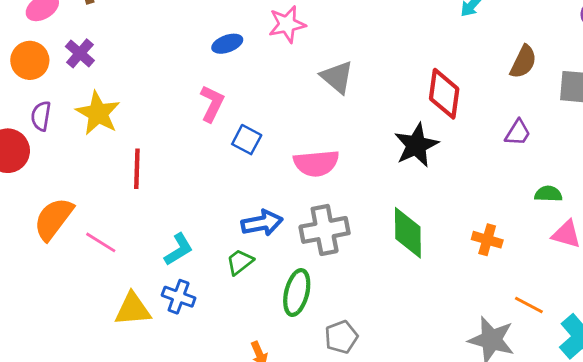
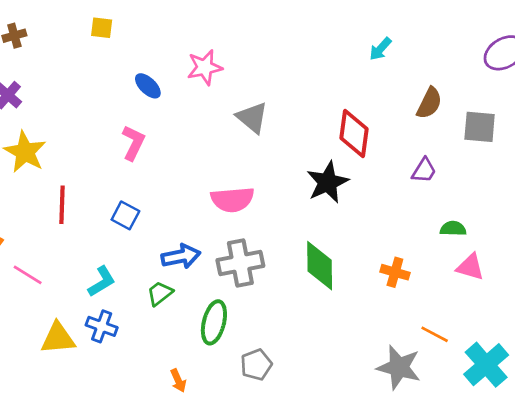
blue ellipse: (227, 44) -> (148, 86), turned 64
blue square: (247, 140) -> (125, 215), moved

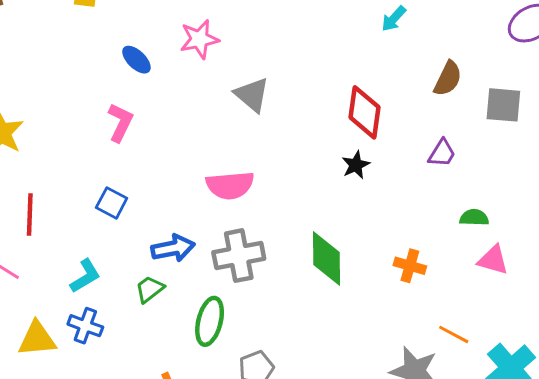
black star: (328, 182) -> (356, 165), moved, size x0.6
red line: (62, 205) -> (30, 215), moved

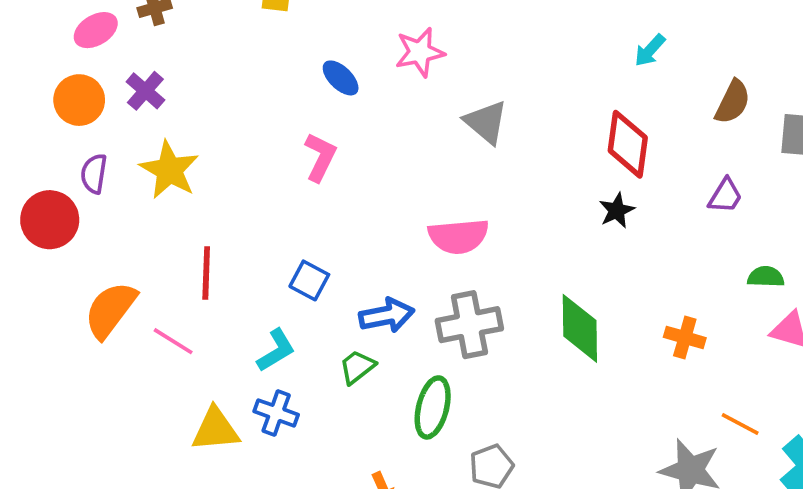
cyan arrow: (394, 19) -> (650, 50), moved
blue square: (112, 203) -> (309, 280), moved

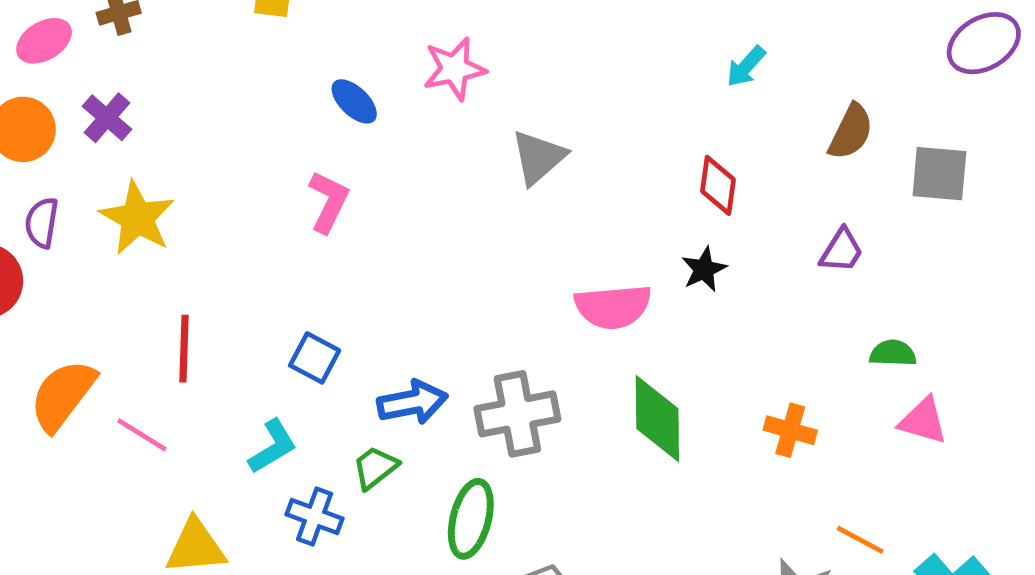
gray triangle: (486, 122) -> (538, 157), turned 39
red diamond: (628, 144) -> (718, 185), size x0.7
pink semicircle: (458, 236) -> (613, 307), moved
blue cross: (276, 413) -> (315, 516), moved

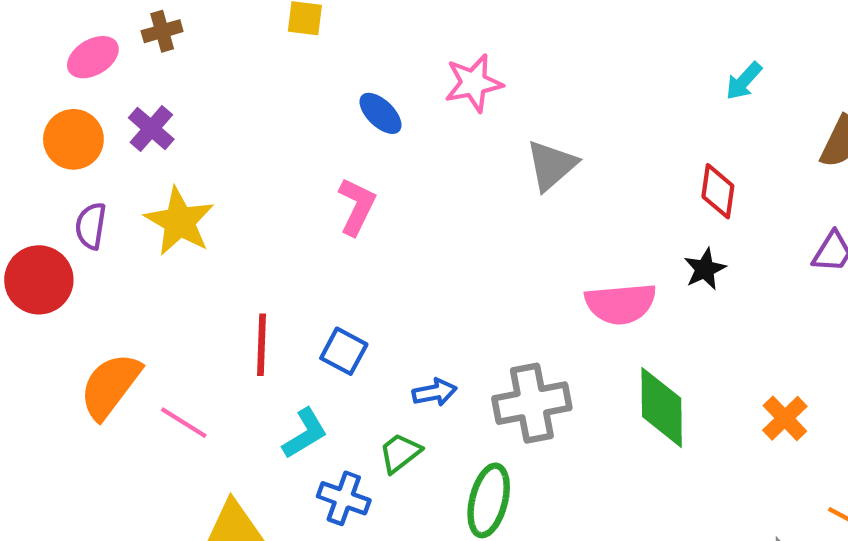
red line: (184, 349) -> (262, 345), moved
blue arrow: (412, 402) -> (435, 392), size x0.7
orange cross: (790, 430) -> (785, 418), turned 30

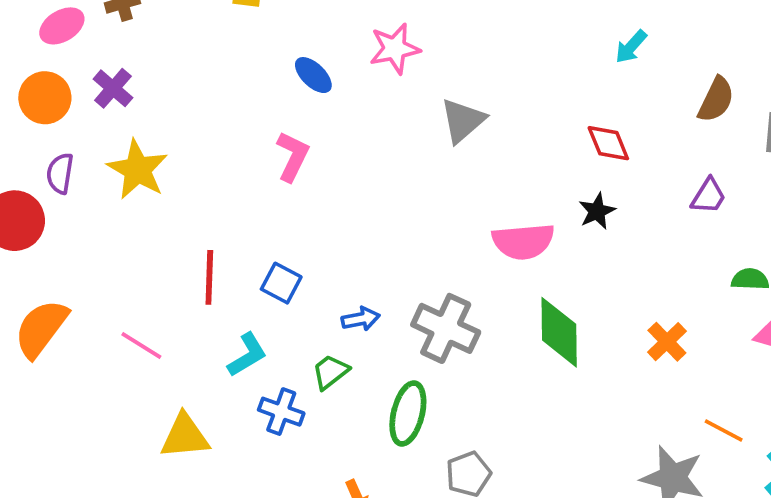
red diamond: (718, 191) -> (608, 143), turned -30
orange semicircle: (110, 386) -> (41, 328), moved
gray cross: (532, 403) -> (446, 328), turned 36

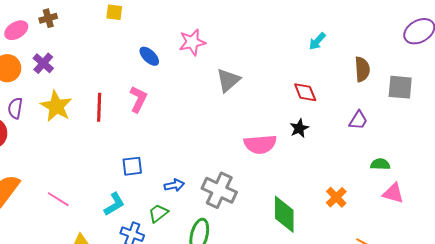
brown semicircle: (716, 100) -> (362, 69), turned -30
red line: (209, 277) -> (99, 107), moved
blue square: (281, 283) -> (132, 166), turned -35
green diamond: (559, 332) -> (284, 214), moved

